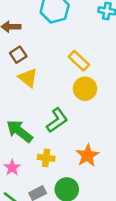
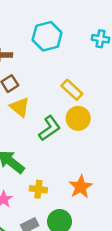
green L-shape: (57, 120) -> (50, 128), moved

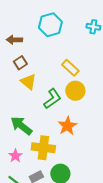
orange star: (81, 187) -> (67, 126), moved
yellow cross: (38, 189) -> (43, 148), size x1.6

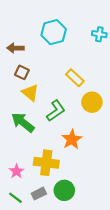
brown square: (20, 63) -> (22, 72), turned -32
yellow circle: (75, 91) -> (92, 102), moved
green arrow: (21, 126) -> (23, 122), moved

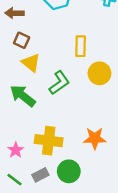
yellow rectangle: (75, 78) -> (81, 46), turned 48
orange star: (72, 139) -> (95, 138), moved, turned 30

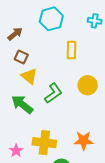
brown arrow: (14, 13) -> (15, 34), turned 140
yellow rectangle: (81, 46) -> (71, 50), moved

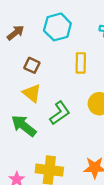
brown arrow: (15, 34) -> (16, 33), moved
brown square: (21, 57) -> (32, 65), moved

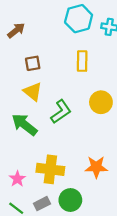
cyan hexagon: (57, 27) -> (79, 19), moved
brown square: (32, 65) -> (33, 63), turned -35

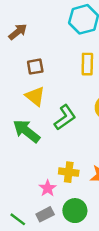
yellow cross: (50, 169) -> (69, 172), moved, size x0.7
pink star: (17, 179) -> (48, 188), moved

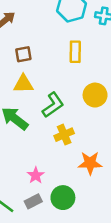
yellow triangle: (35, 96) -> (23, 84), turned -40
yellow cross: (69, 172) -> (64, 135), moved, turned -30

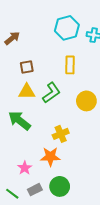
green L-shape: (53, 105) -> (51, 93), moved
orange star: (90, 163) -> (50, 157), moved
pink star: (36, 175) -> (25, 168), moved

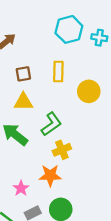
yellow rectangle: (70, 65) -> (58, 71), moved
green L-shape: (51, 93) -> (51, 124), moved
yellow circle: (86, 101) -> (89, 91), moved

